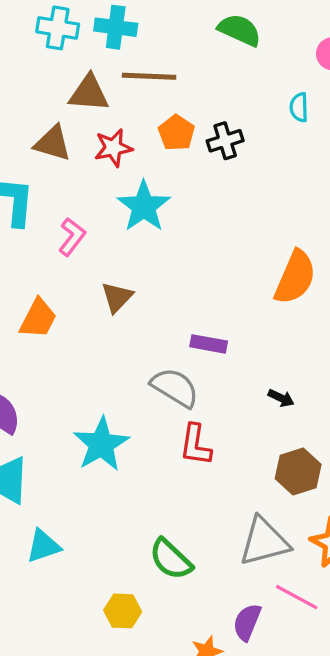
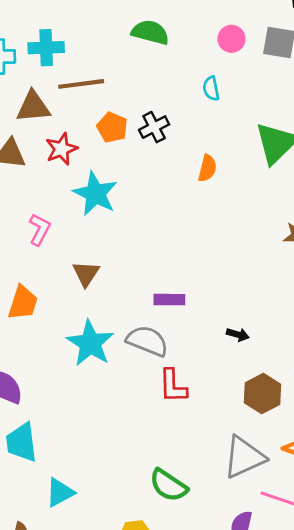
orange semicircle: (295, 277) -> (207, 168), moved, size x0.6
cyan star: (101, 444) -> (90, 343), moved

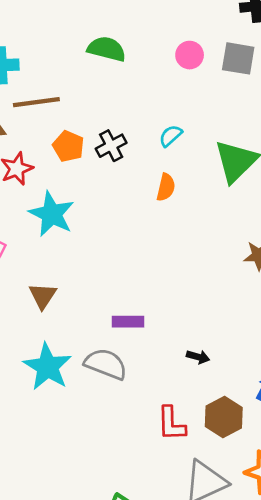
cyan semicircle: (211, 88) -> (171, 136), moved, turned 60
red L-shape: (173, 386) -> (171, 424), moved

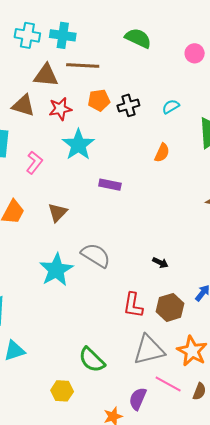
orange pentagon: (68, 146) -> (99, 100), turned 30
orange semicircle: (166, 187) -> (162, 153), moved
brown triangle: (43, 296) -> (57, 212), moved
purple rectangle: (128, 322) -> (110, 185), moved
cyan star: (47, 367) -> (56, 270), moved

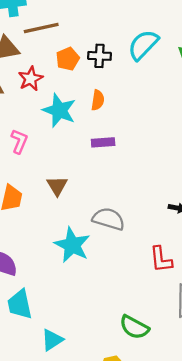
black cross: (128, 105) -> (100, 56), turned 35
cyan semicircle: (171, 106) -> (143, 45), size x1.8
orange semicircle: (162, 153) -> (98, 100), moved

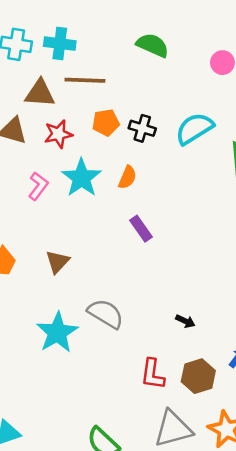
pink L-shape: (19, 141) -> (38, 186), moved
purple rectangle: (103, 142) -> (141, 229), moved, turned 45

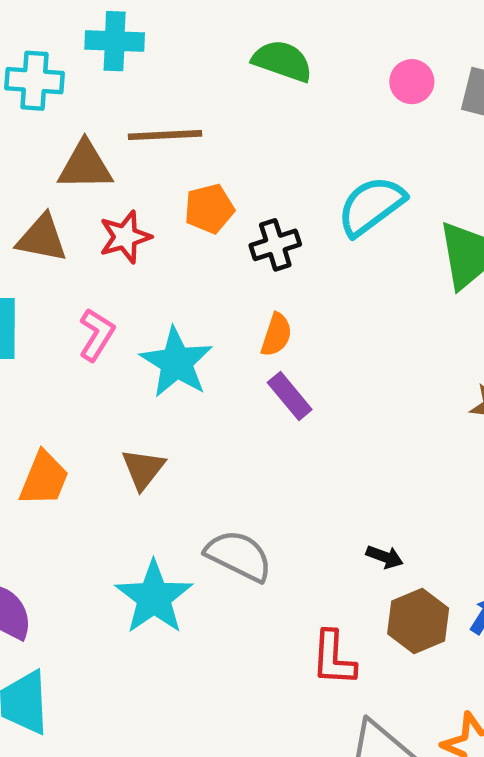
cyan cross: (60, 44) -> (115, 41), moved
black cross: (142, 128) -> (275, 245), moved, turned -30
orange semicircle: (127, 177) -> (276, 335), moved
cyan star: (81, 178) -> (176, 362), moved
brown hexagon: (198, 376) -> (418, 621), moved

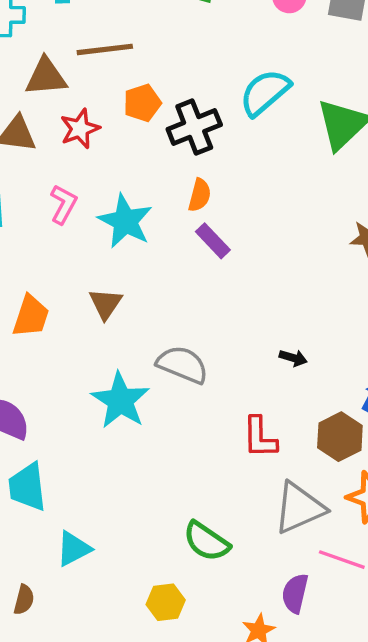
black cross: (275, 245) -> (194, 127), size x1.4
brown hexagon: (418, 621) -> (340, 437), moved

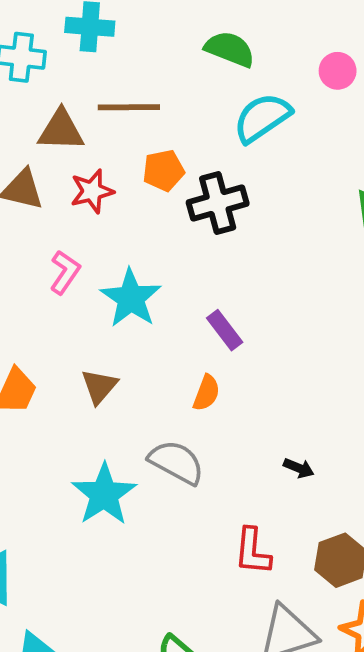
cyan semicircle: (265, 92) -> (262, 118), moved
orange semicircle: (200, 195) -> (206, 393), moved

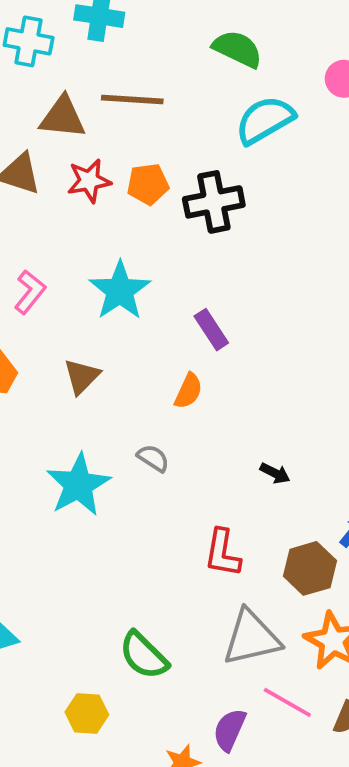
orange pentagon: (164, 170) -> (148, 184), moved
pink L-shape: (65, 272) -> (30, 292), moved
gray semicircle: (176, 462) -> (153, 458), size x0.6

